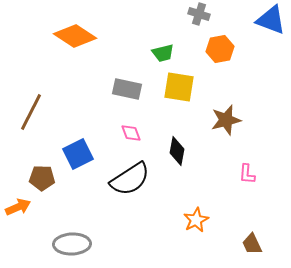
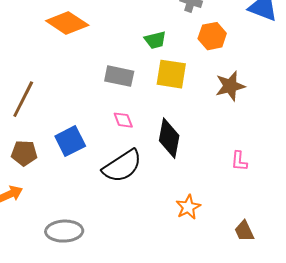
brown star: (226, 120) -> (230, 86), moved
black diamond: (177, 151) -> (169, 138), size x1.4
brown pentagon: (42, 178) -> (24, 153), moved

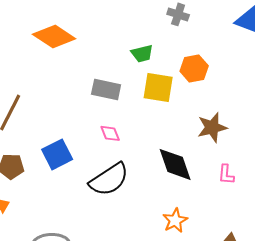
orange hexagon: (212, 36) -> (194, 68), moved
brown star: (230, 86) -> (212, 127), moved
black diamond: (169, 138) -> (175, 164), moved, turned -30

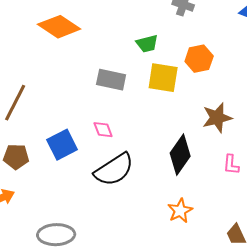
pink diamond: (110, 133) -> (103, 130), moved
black diamond: (175, 164) -> (180, 155), turned 54

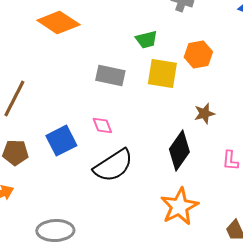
brown star: (217, 118) -> (204, 114), moved, size x0.7
orange star: (180, 211) -> (179, 207), size x1.5

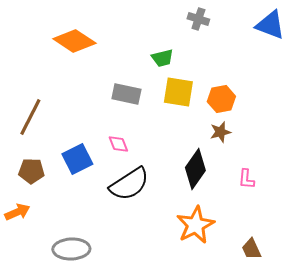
orange hexagon: (198, 55) -> (221, 99), moved

